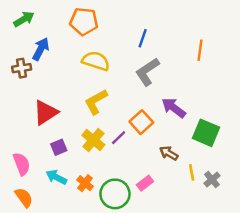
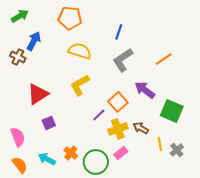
orange line: (200, 50) -> (164, 59), moved, turned 48
brown cross: (22, 68) -> (18, 57), turned 35
yellow cross: (93, 140) -> (118, 129), moved, turned 30
cyan arrow: (56, 177) -> (47, 159), moved

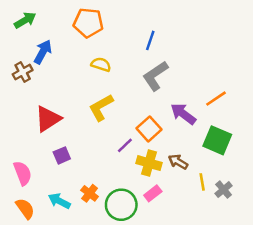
yellow semicircle: (80, 51) -> (101, 64), size x0.7
brown cross: (18, 57) -> (23, 72), turned 35
orange line: (164, 59) -> (216, 99), moved
yellow cross: (118, 129) -> (149, 163), turned 36

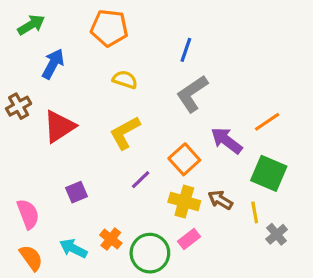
brown cross: (23, 72) -> (19, 106), moved
red triangle: (48, 119) -> (59, 126), moved
purple line: (125, 145) -> (141, 180), moved
yellow line: (202, 182) -> (255, 212), moved

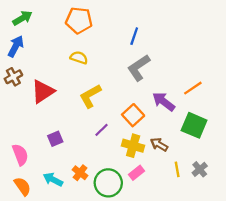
blue arrow: (53, 64) -> (16, 46), moved
yellow semicircle: (125, 80) -> (79, 58), moved
yellow line: (255, 212) -> (177, 169), moved

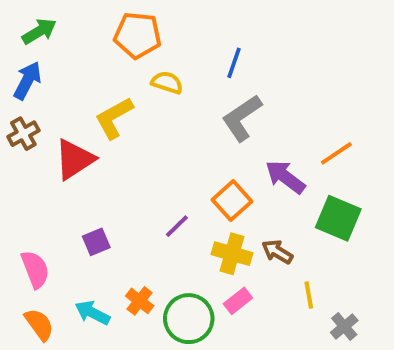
yellow semicircle: (79, 58) -> (167, 82), moved
yellow L-shape: (90, 96) -> (114, 118), moved
gray cross: (200, 169) -> (344, 326), moved

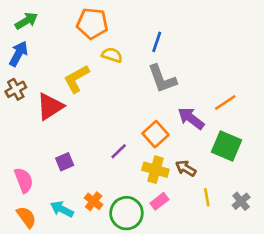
gray L-shape: (242, 118) -> (162, 79), turned -76
gray cross: (344, 326) -> (241, 201), moved

